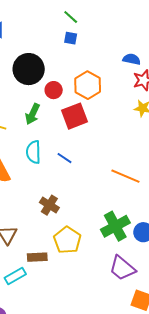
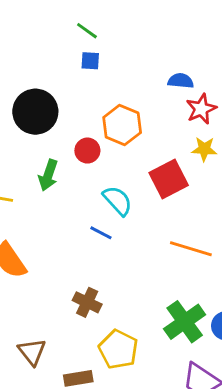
red circle: (54, 90) -> (87, 151), moved
red square: (75, 116) -> (169, 179), moved
cyan semicircle: (33, 152) -> (118, 201), moved, turned 145

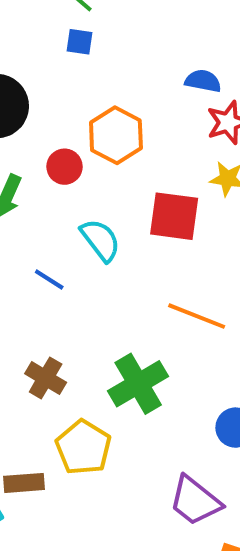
red square: (169, 179) -> (174, 216), turned 30
blue line: (101, 233) -> (49, 279), moved
green cross: (185, 322) -> (138, 384), moved

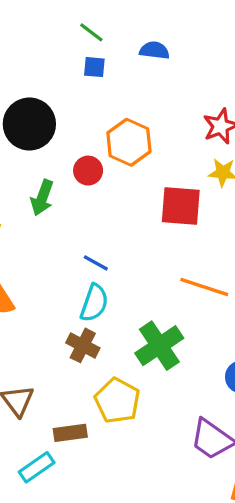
blue semicircle: (203, 81) -> (154, 50), moved
cyan semicircle: (100, 240) -> (94, 303), moved, turned 60
blue line: (49, 279) -> (96, 263), moved

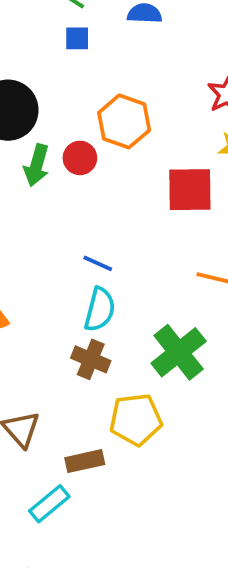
green arrow: (42, 198) -> (37, 165), moved
yellow pentagon: (117, 401) -> (136, 420), turned -30

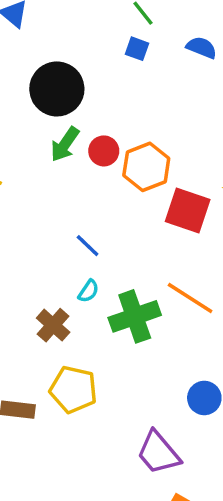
orange hexagon: (124, 121) -> (146, 167), moved
cyan semicircle: (100, 309) -> (89, 291), moved, size x0.6
green cross: (179, 352) -> (135, 316), moved

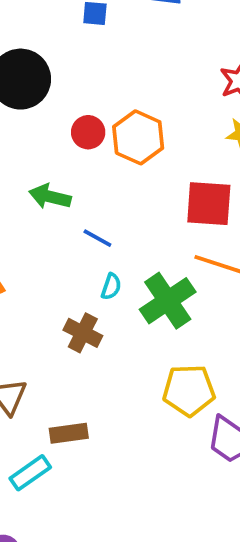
green arrow: (65, 144) -> (50, 197), moved, turned 84
red square: (188, 211) -> (209, 204), moved
yellow pentagon: (73, 390) -> (189, 390), moved

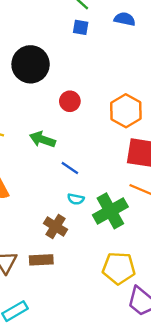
orange hexagon: (138, 137) -> (126, 111), moved
cyan semicircle: (111, 287) -> (76, 199), turned 77
brown rectangle: (69, 433) -> (41, 260), moved

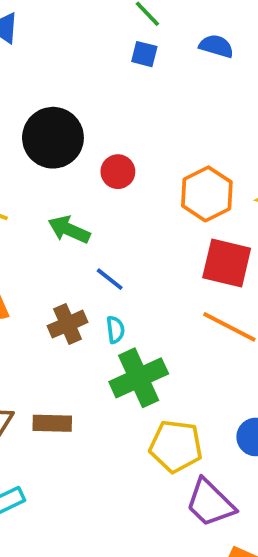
black circle: (31, 64) -> (53, 138), moved
cyan semicircle: (76, 199) -> (115, 330), turned -112
green cross: (110, 211) -> (139, 378), moved
brown cross: (56, 226) -> (68, 324), moved, turned 30

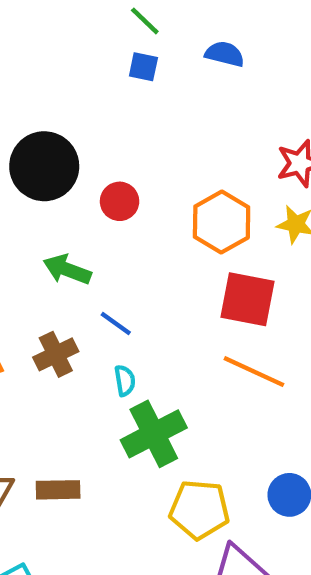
brown cross: (68, 324) -> (56, 354), moved

